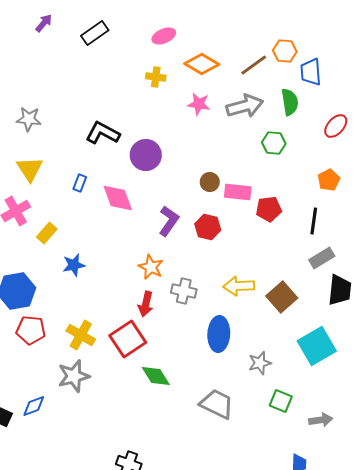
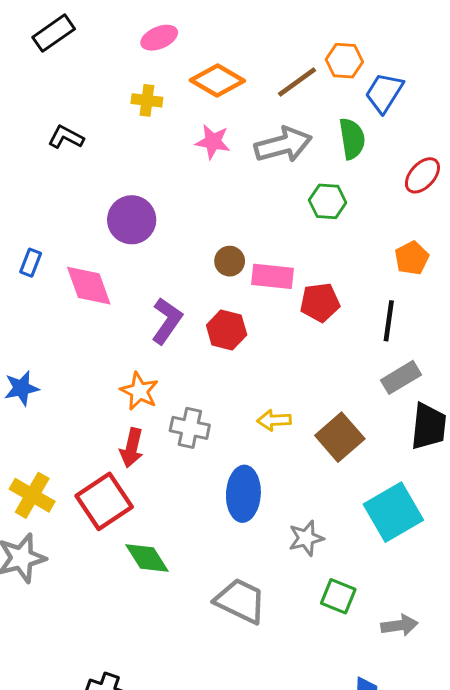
blue trapezoid: (311, 72) -> (384, 93), turned 36
black L-shape: (103, 133) -> (66, 137), moved, size x0.7
yellow arrow: (239, 286) -> (274, 420), size x0.7

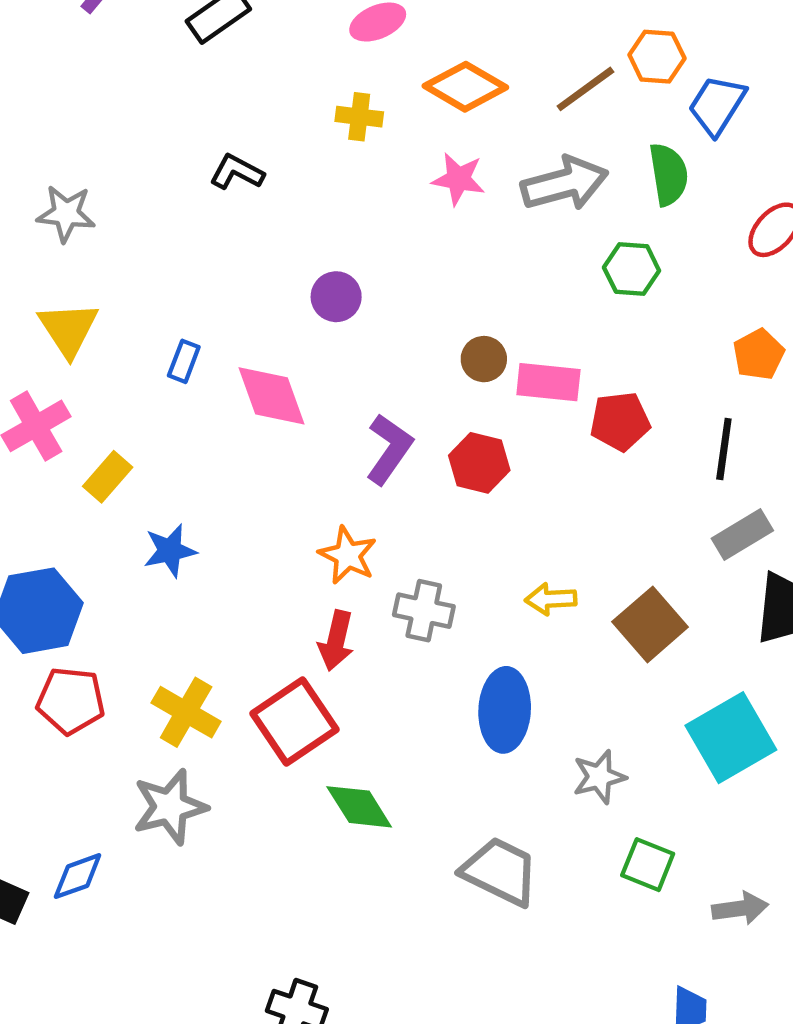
purple circle: (132, 220) -> (336, 297), size x0.7

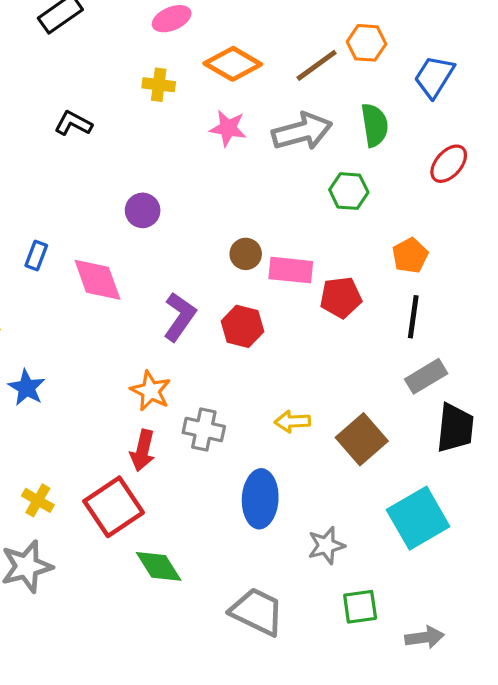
blue trapezoid: (717, 105) -> (434, 77), moved
orange pentagon: (759, 354) -> (410, 256), moved
blue star: (170, 551) -> (27, 388), turned -30
yellow cross: (186, 712) -> (38, 500), size x0.7
green square: (648, 865) -> (360, 607), turned -30

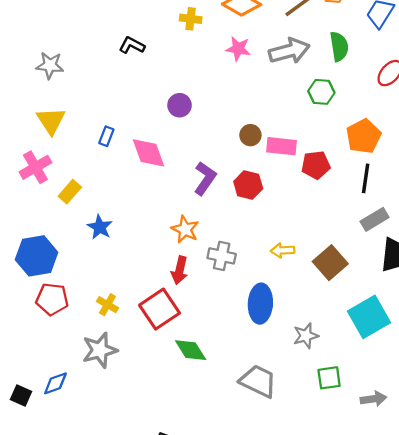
orange pentagon: (410, 256) -> (363, 136), size x1.4

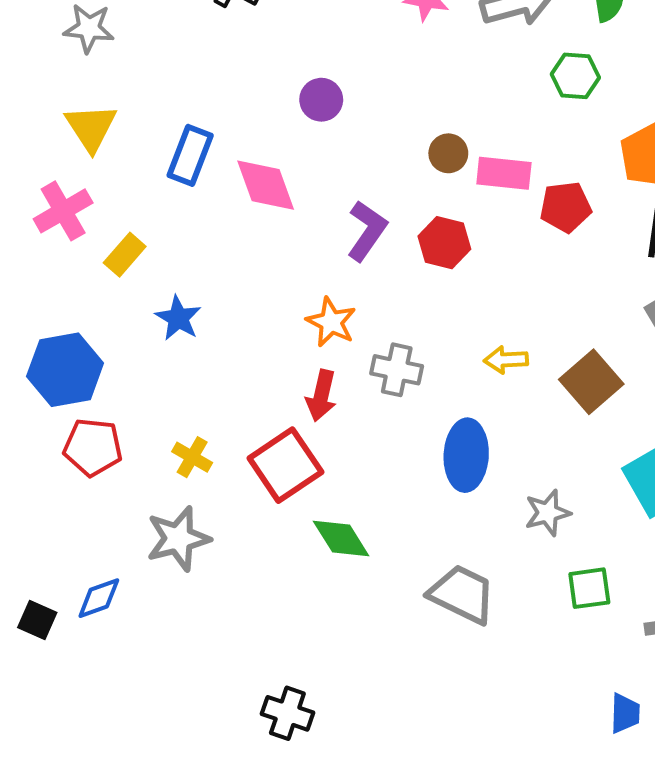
blue rectangle: (106, 136) -> (190, 155), size x1.6

